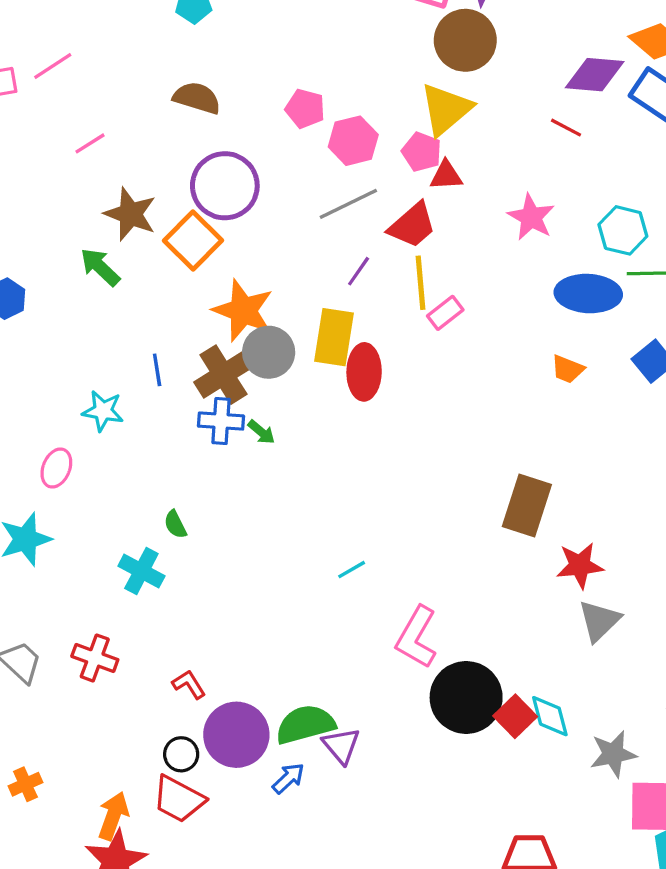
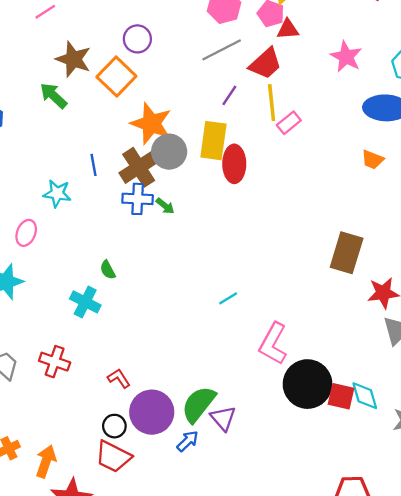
purple circle: (225, 186) -> (137, 39), size x0.6
red square: (515, 716) -> (341, 396), turned -32
green semicircle: (305, 724) -> (199, 404), turned -36
orange arrow: (113, 816) -> (46, 461), moved

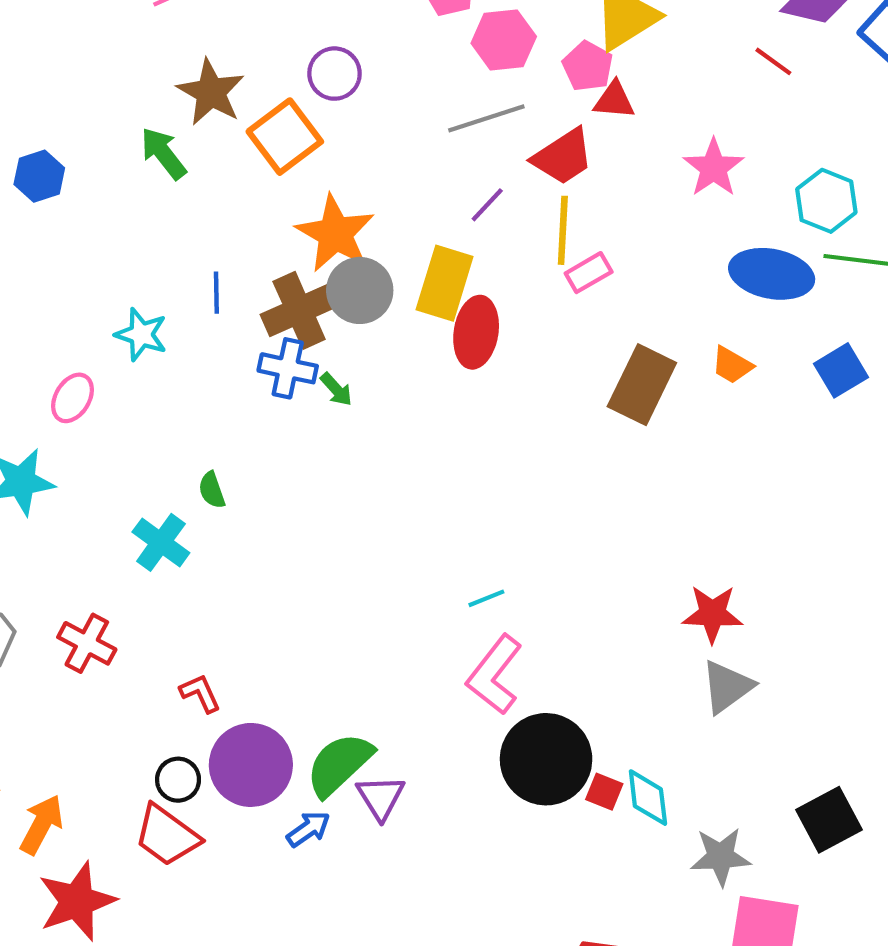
brown rectangle: (347, 253) -> (642, 385), moved
cyan line: (228, 298) -> (486, 598), moved
red square: (341, 396) -> (604, 792), size x0.7

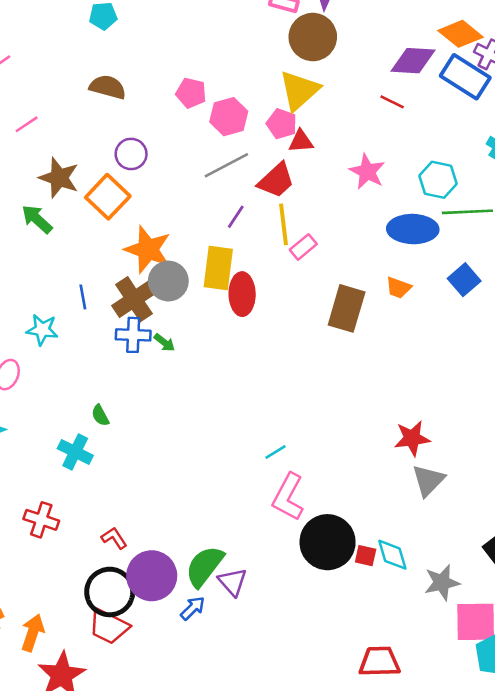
black circle: (178, 780) -> (110, 592), size x1.8

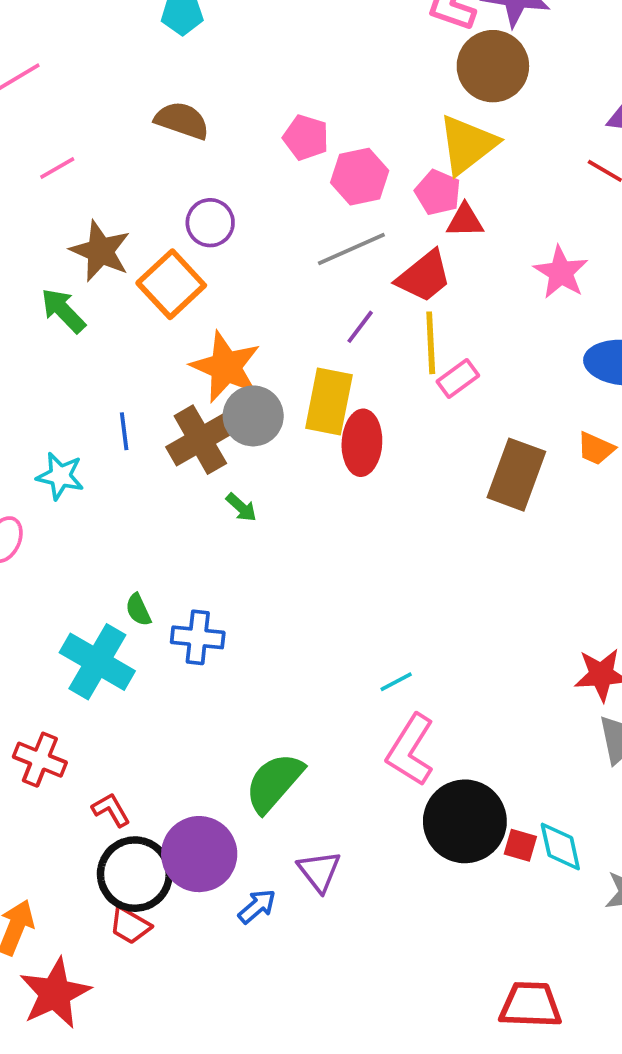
blue cross: (133, 335) -> (198, 637), moved
cyan cross: (75, 452) -> (97, 662), size x1.4
red L-shape: (114, 538) -> (111, 810), moved
green semicircle: (205, 566) -> (274, 783), moved
red trapezoid: (109, 626) -> (130, 926), size x0.7

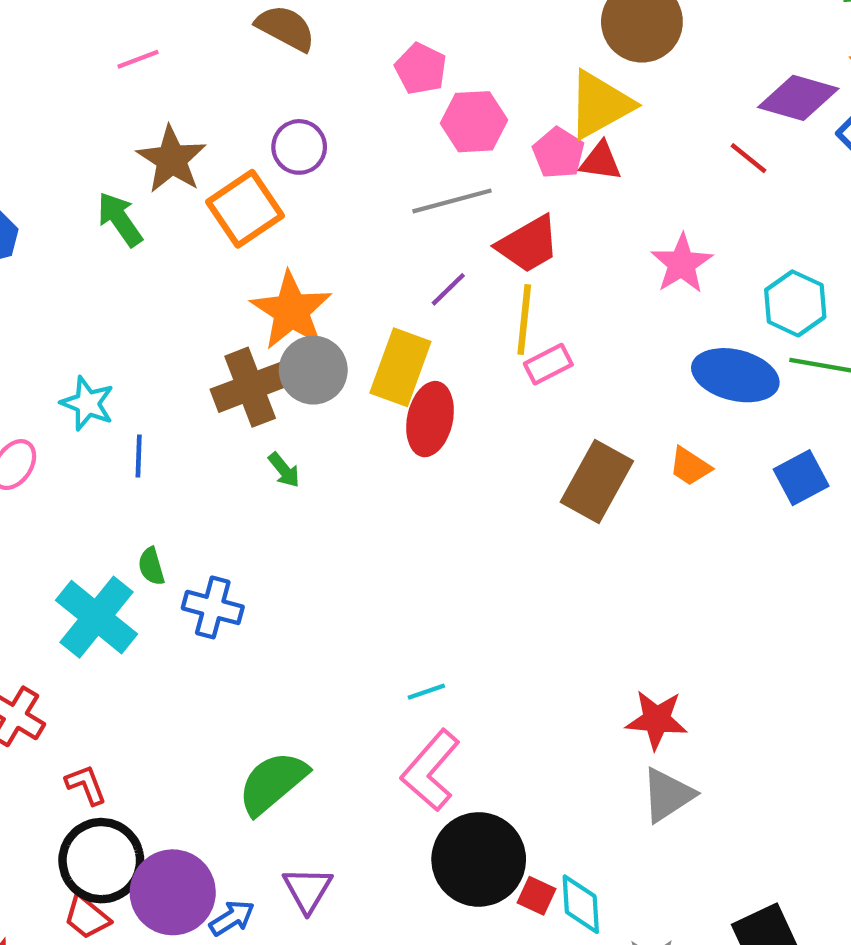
red triangle: (465, 221) -> (601, 161), moved
blue line: (124, 431) -> (139, 456), moved
purple circle: (199, 854) -> (173, 892), moved

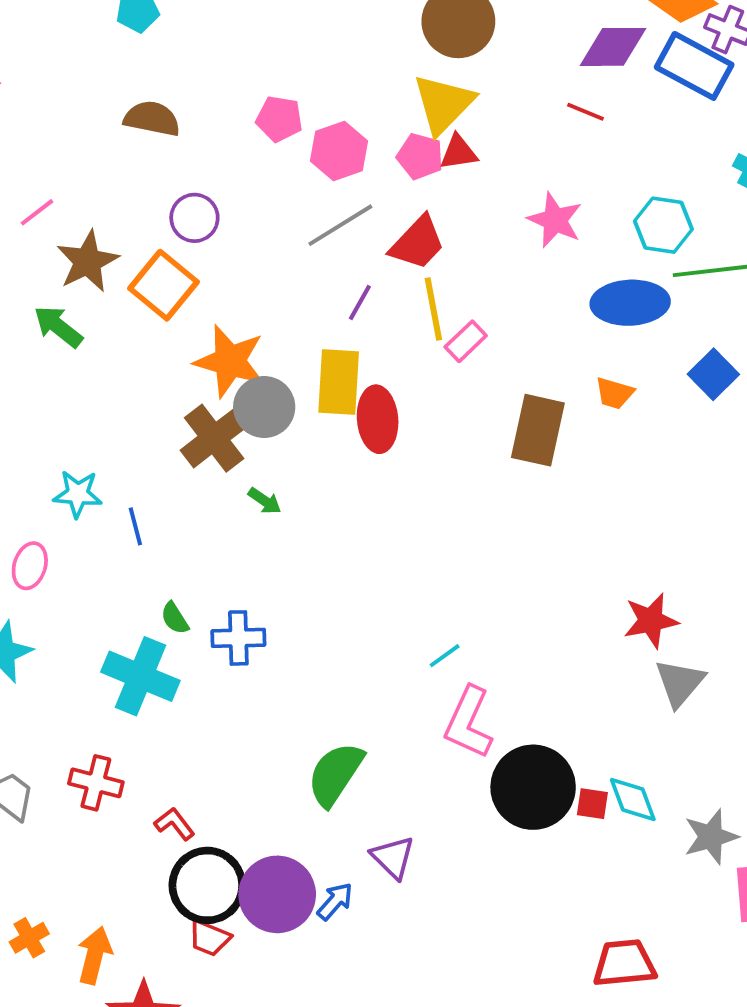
pink line: (138, 59) -> (37, 212), moved
brown star: (172, 159) -> (87, 261), turned 30

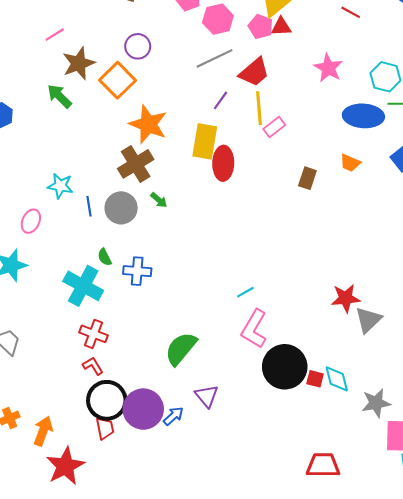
gray circle: (264, 407) -> (121, 208), moved
brown rectangle: (538, 430) -> (307, 178), size x0.6
red star: (651, 621) -> (346, 298), moved
red cross: (96, 783) -> (94, 334), moved
red trapezoid: (209, 938) -> (105, 428), turned -130

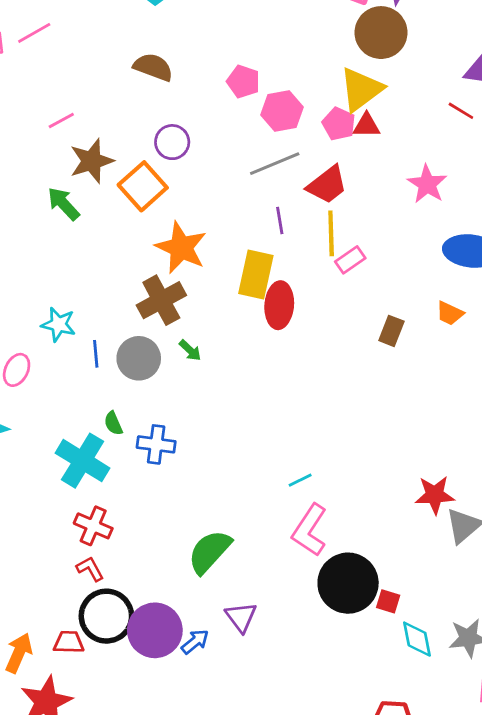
purple line: (220, 100) -> (280, 221), turned -48
cyan diamond: (337, 379) -> (417, 639), moved
red trapezoid: (105, 428) -> (69, 642), moved, turned -80

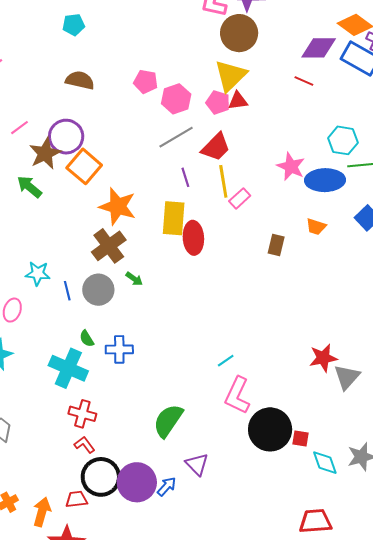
purple circle: (172, 142) -> (66, 137), moved, size x1.4
pink star: (427, 184) -> (291, 166), moved

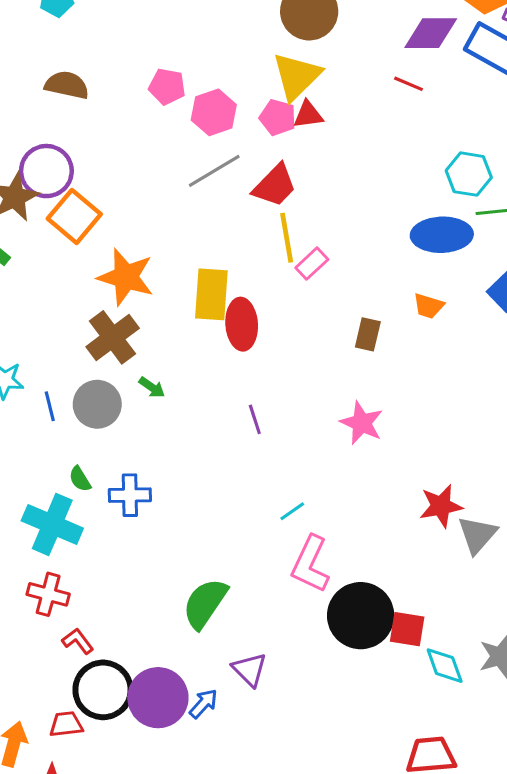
pink star: (291, 166) -> (362, 423), moved
purple line: (185, 177) -> (255, 419), moved
red cross: (82, 414) -> (48, 594), moved
red square: (301, 439) -> (407, 629), size x1.4

